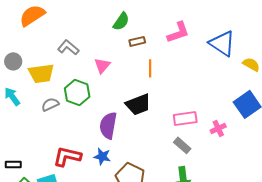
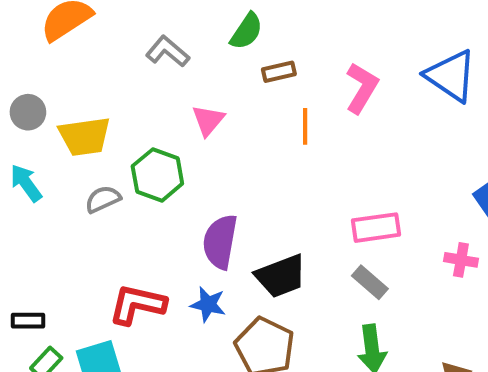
pink L-shape: (178, 32) -> (362, 88), moved, turned -40
gray L-shape: (68, 47) -> (168, 51), moved
black trapezoid: (138, 104) -> (281, 276), moved
pink cross: (218, 128) -> (461, 260), moved, turned 35

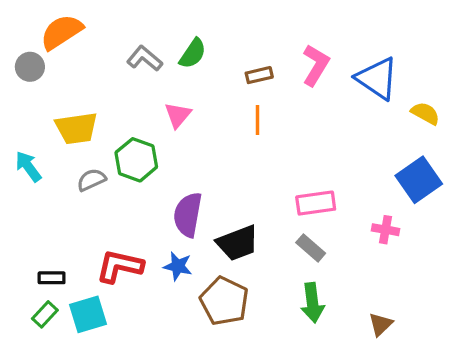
green semicircle: (246, 31) -> (193, 54), moved
brown rectangle: (279, 72) -> (259, 75), moved
pink L-shape: (362, 88) -> (316, 65), moved
gray circle: (28, 112) -> (30, 67), moved
black rectangle: (28, 321) -> (52, 278), moved

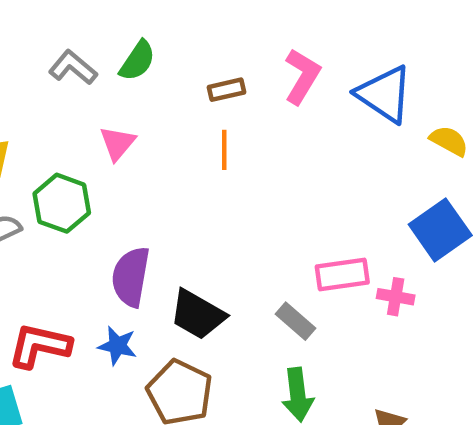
pink rectangle: (316, 203) -> (342, 274), moved
black trapezoid: (238, 243) -> (198, 315), turned 51

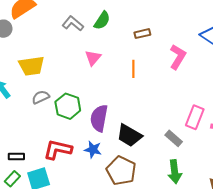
pink L-shape: (302, 76) -> (178, 57), moved
orange line: (224, 150) -> (133, 69), moved
green hexagon: (62, 203) -> (68, 106), moved
pink rectangle: (342, 274) -> (195, 117), turned -60

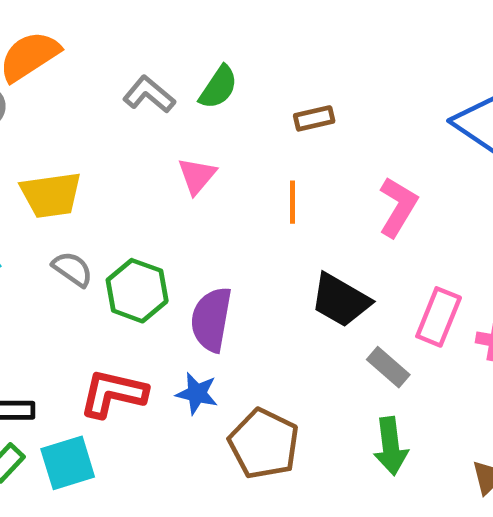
pink L-shape: (178, 57) -> (398, 207), moved
gray semicircle: (41, 97) -> (72, 269), turned 60
black trapezoid: (129, 135) -> (340, 300), moved

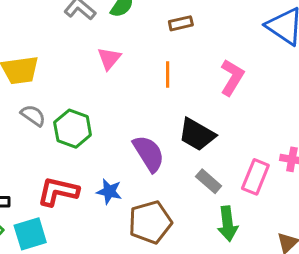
pink rectangle: (439, 317) -> (255, 177), moved
purple semicircle: (211, 319) -> (149, 153), moved, turned 138
gray rectangle: (388, 367) -> (209, 181), moved
brown pentagon: (264, 444) -> (150, 222), turned 30

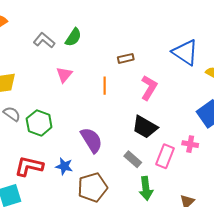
brown rectangle: (181, 23) -> (126, 58), moved
black trapezoid: (197, 134) -> (145, 127), moved

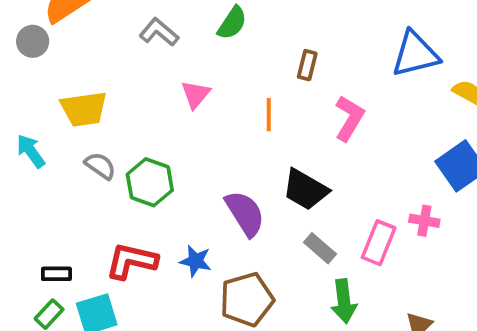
green semicircle: (73, 37) -> (232, 23), moved
blue triangle: (185, 52) -> (415, 54), turned -48
brown rectangle: (126, 58) -> (307, 65), turned -63
black trapezoid: (145, 127) -> (305, 190), moved

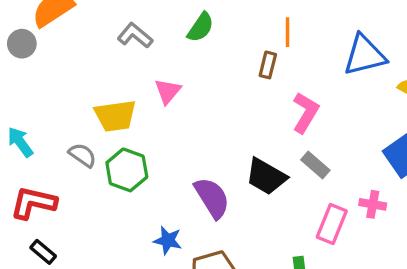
yellow trapezoid: (84, 109) -> (115, 116), moved
orange line: (269, 115) -> (287, 32), moved
gray rectangle: (320, 248) -> (315, 165), moved
red L-shape: (131, 261) -> (33, 203), moved
black rectangle: (56, 274) -> (43, 252), turned 40

